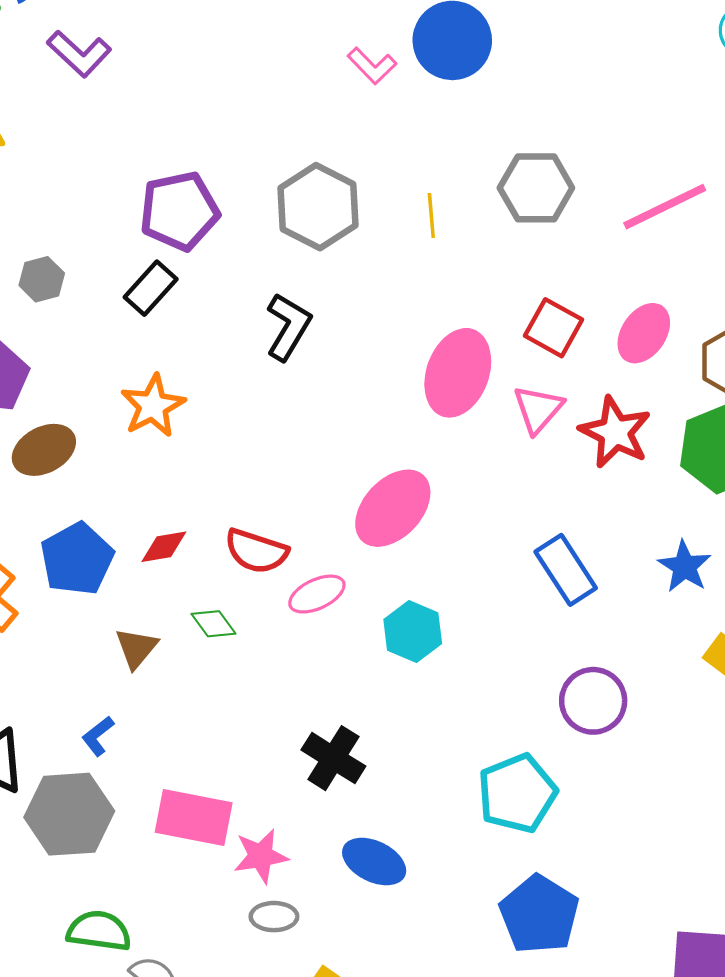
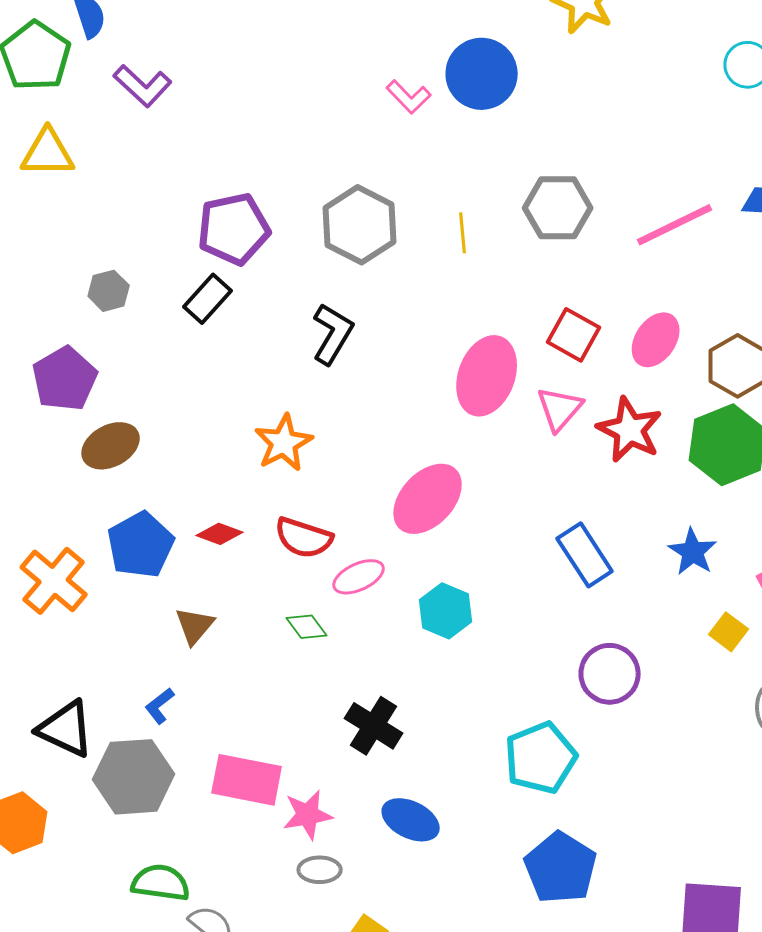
orange star: (153, 406) -> (284, 443), moved
red diamond: (164, 547) -> (220, 534), turned 30
green diamond: (213, 624) -> (307, 627), moved

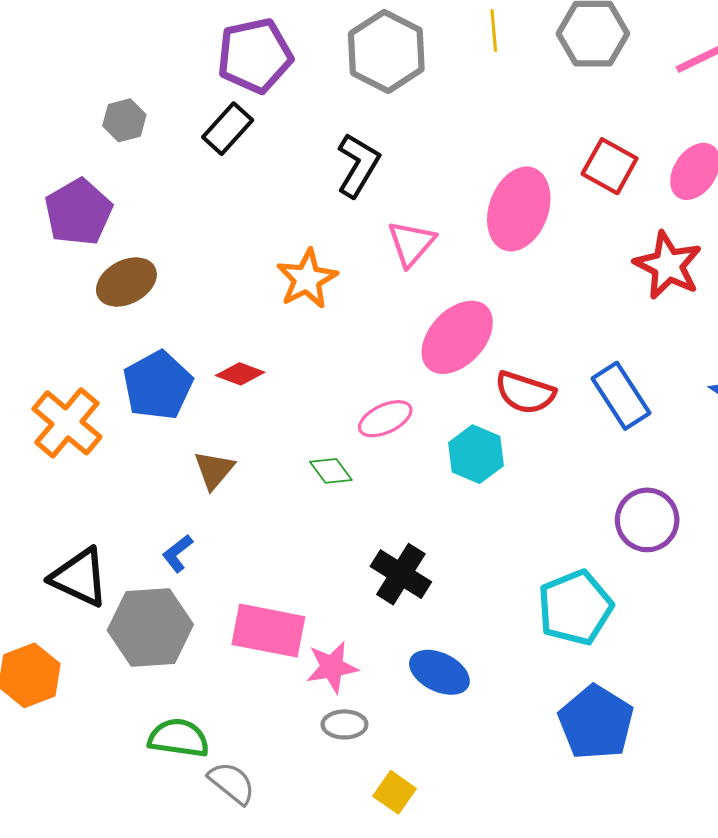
yellow line: (463, 233) -> (494, 31), moved
pink triangle: (560, 409) -> (411, 243), moved
red semicircle: (304, 538) -> (525, 393), moved

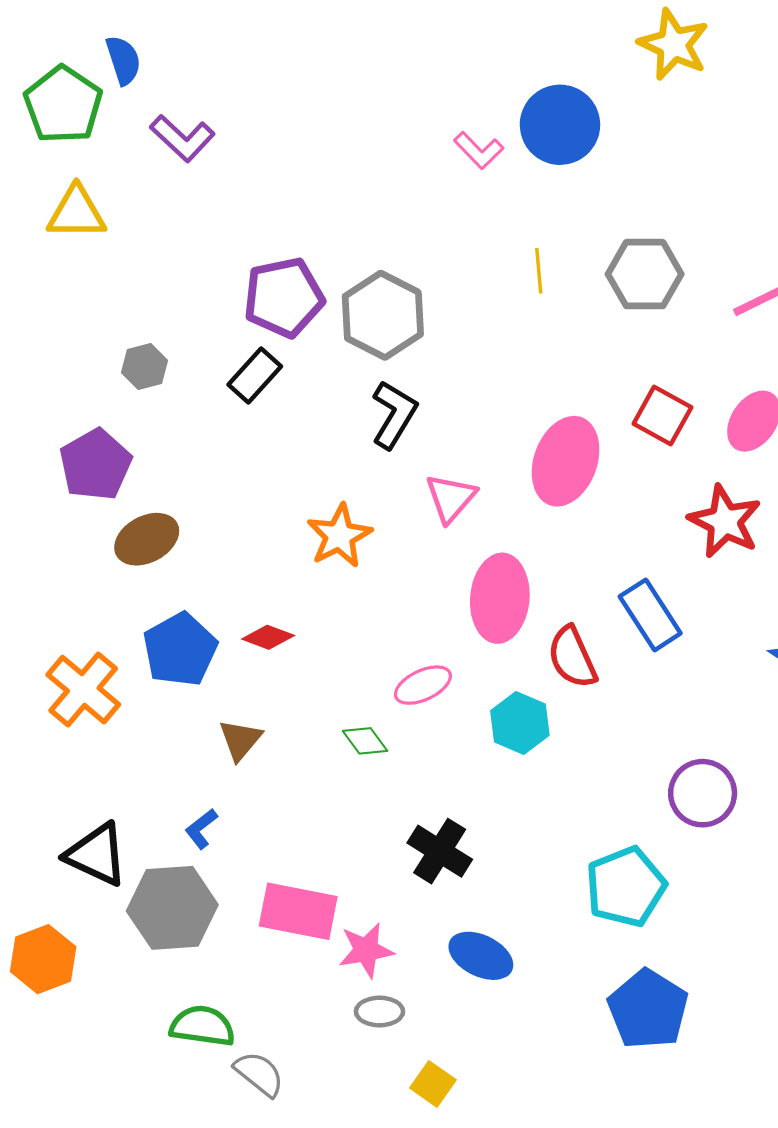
gray hexagon: (386, 51) -> (383, 315), moved
pink ellipse: (457, 337) -> (500, 598), turned -38
red semicircle: (525, 393) -> (572, 657), turned 48
blue rectangle: (621, 396) -> (650, 615), moved

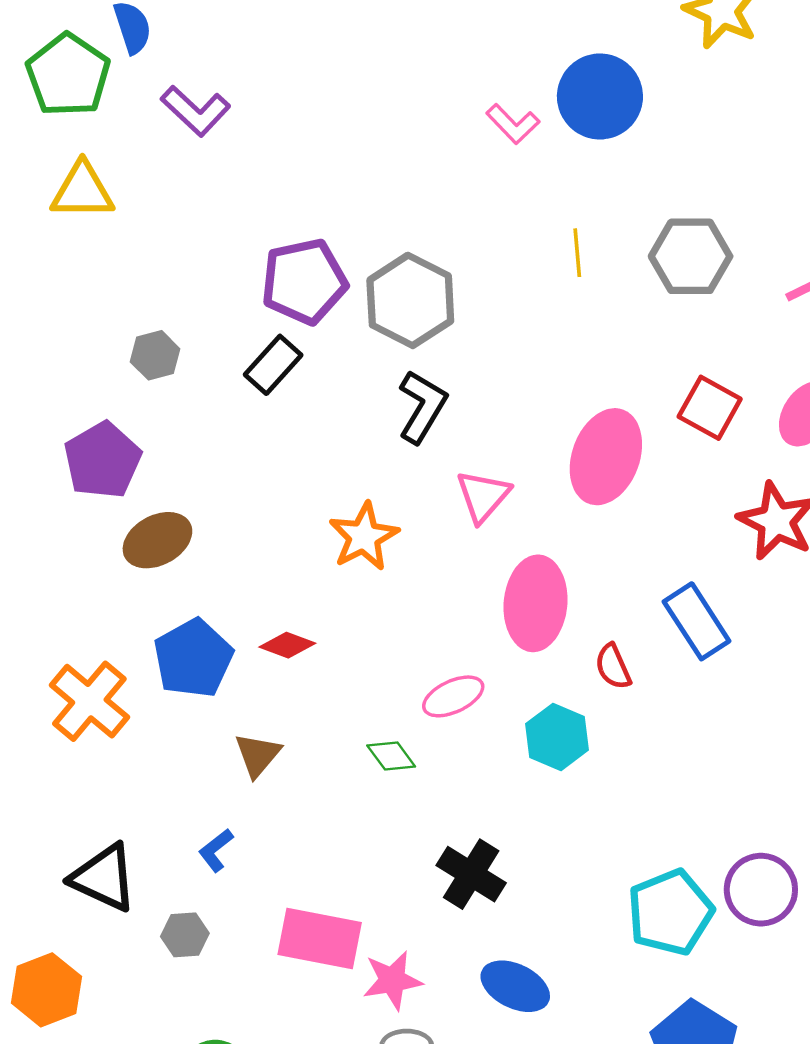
red semicircle: (572, 657) -> (613, 667), size x0.7
purple circle: (703, 793) -> (761, 890), moved
gray hexagon: (172, 908) -> (185, 935), size x0.5

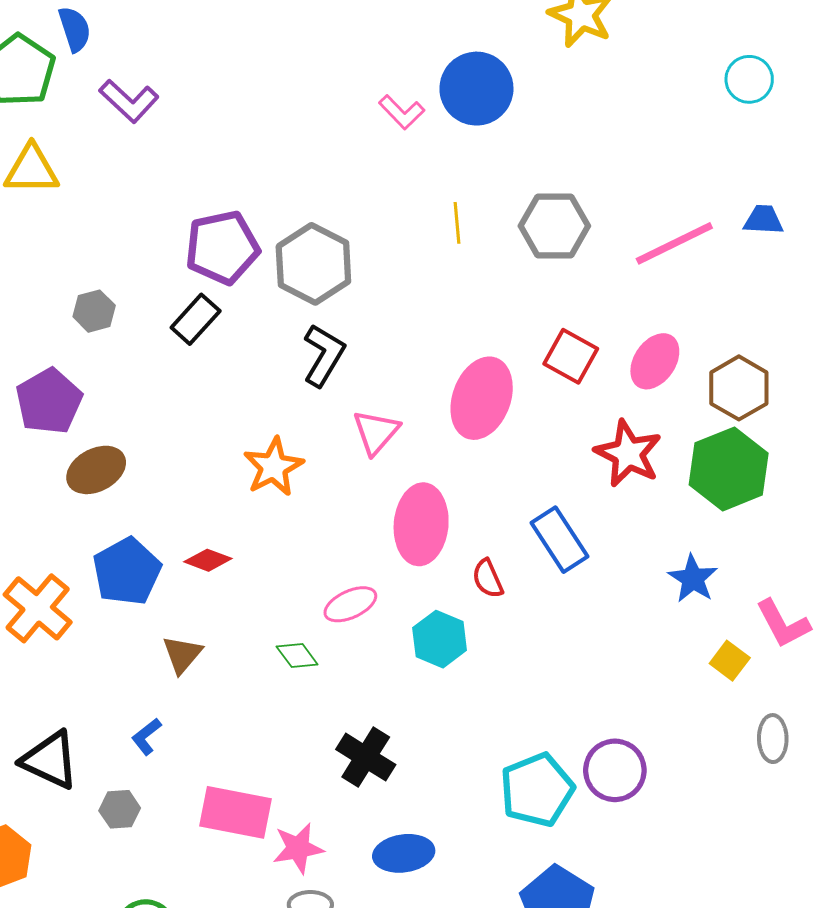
blue ellipse: (515, 986) -> (404, 853), turned -34

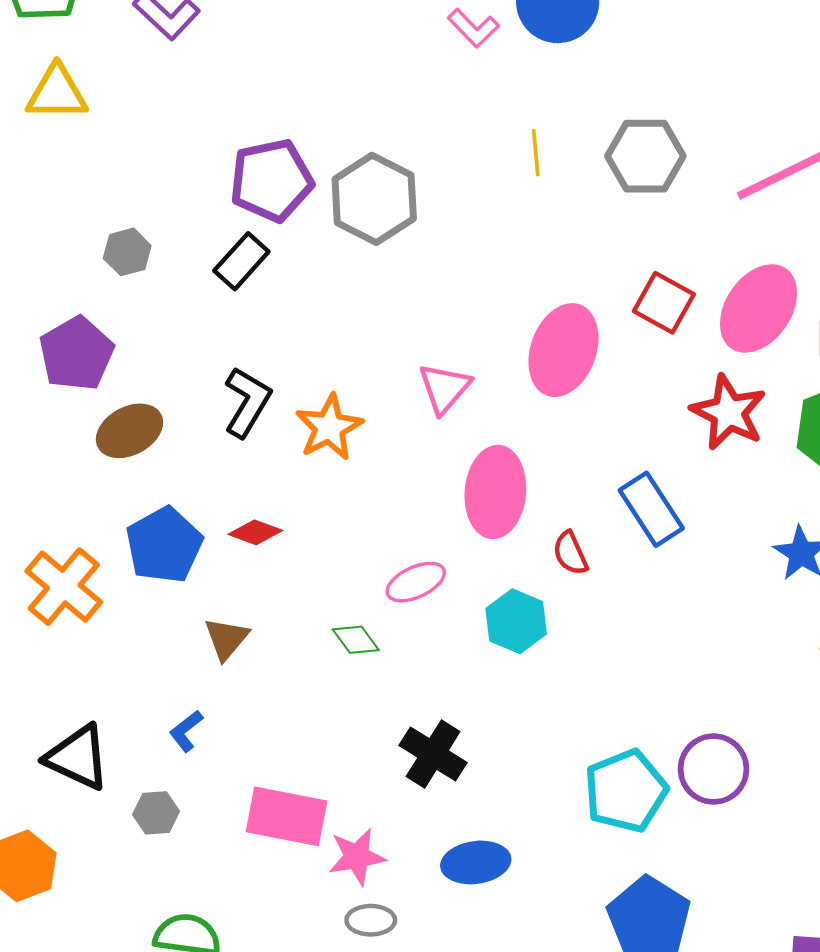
black L-shape: (324, 355) -> (247, 402), moved
pink ellipse: (655, 361) -> (759, 309), size x1.4

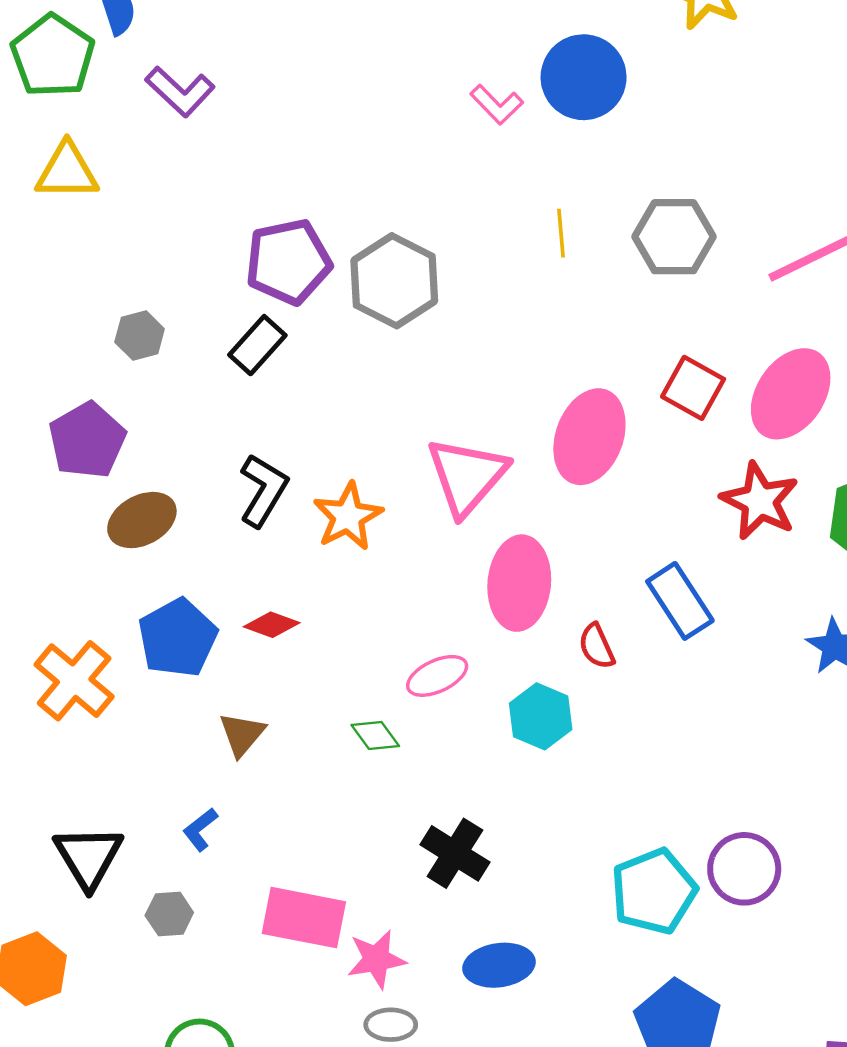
pink triangle: (445, 388) -> (467, 476), size x1.5
black triangle: (78, 757) -> (88, 857), turned 34

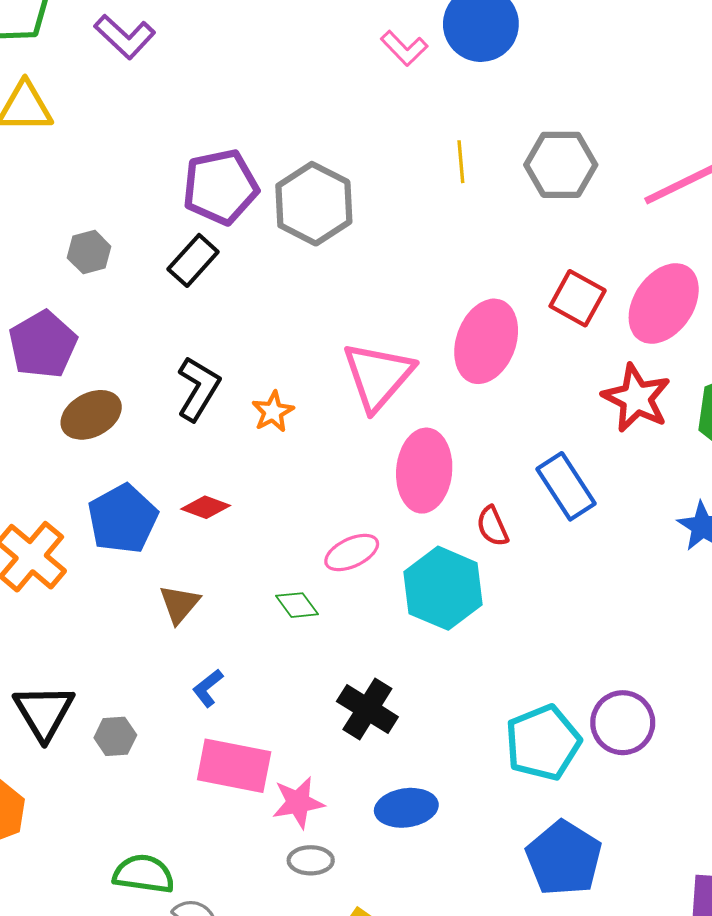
orange star: (348, 516) -> (273, 412), size x0.7
cyan hexagon: (541, 716) -> (443, 588), size x1.4
blue L-shape: (200, 829) -> (208, 688), moved
gray hexagon: (169, 914) -> (115, 736), moved

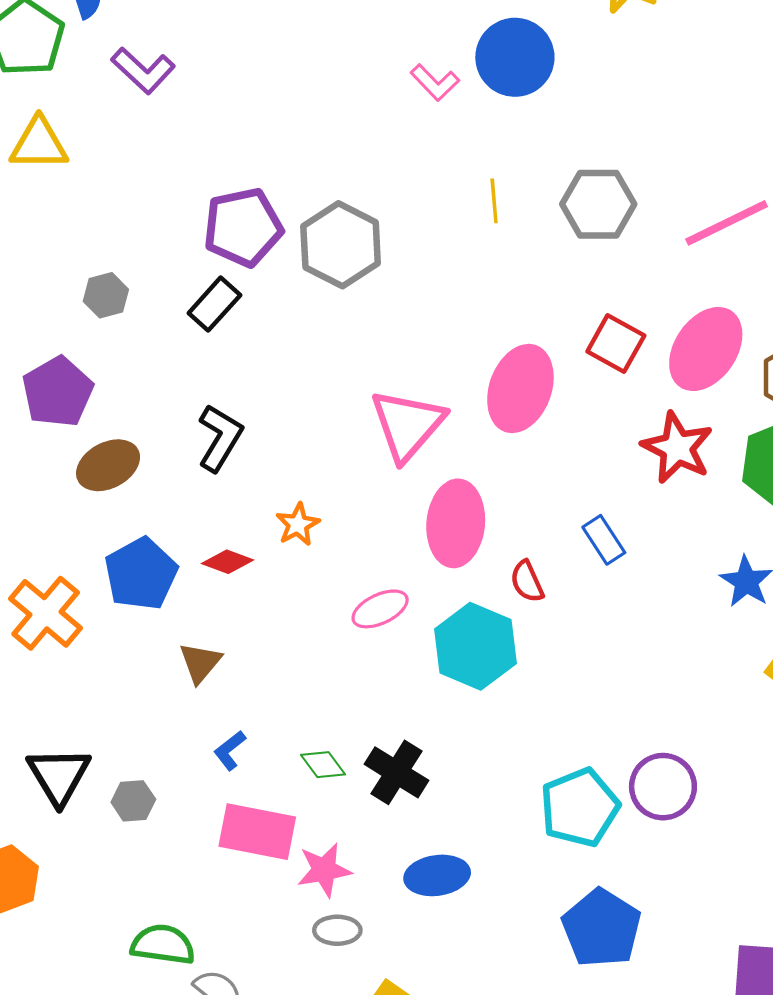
orange star: (273, 412) -> (298, 524), moved
blue rectangle: (566, 486) -> (604, 540), size x0.7
green diamond: (297, 605) -> (323, 765), moved

